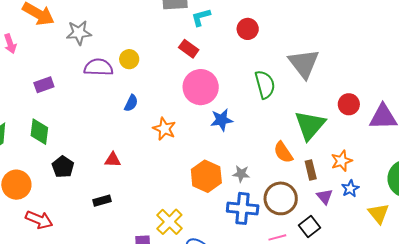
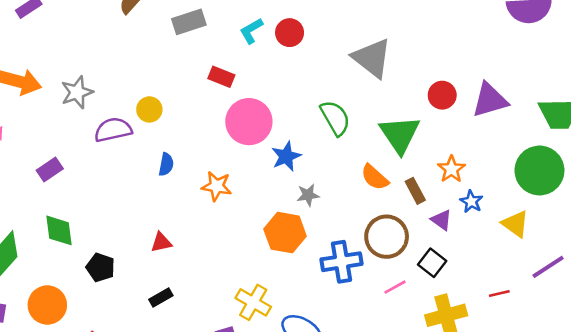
cyan L-shape: (201, 17) -> (251, 31), moved
green semicircle: (265, 84) -> (335, 118), moved
gray star: (241, 174) -> (308, 195), moved

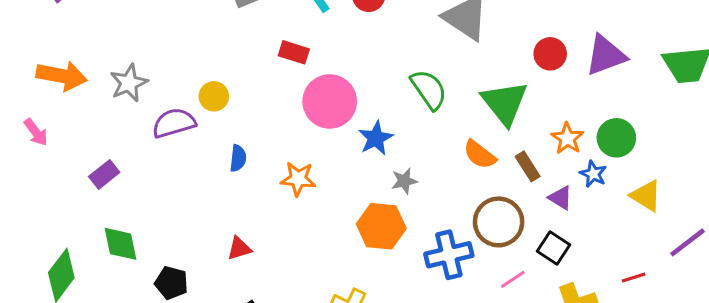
green circle: (539, 170) -> (616, 138), moved, size x0.7

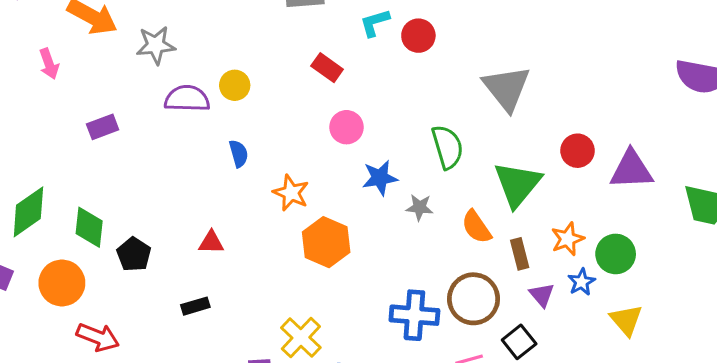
pink circle: (330, 101) -> (346, 127), size x0.6
blue semicircle: (238, 158) -> (239, 154), turned -40
gray star: (404, 181) -> (420, 207), moved
orange hexagon: (381, 226) -> (326, 242), moved
green diamond: (120, 244) -> (89, 227), moved

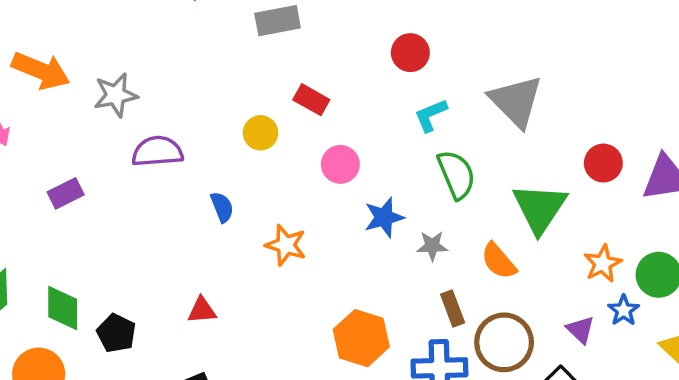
cyan L-shape: (375, 23) -> (431, 115), moved
yellow circle: (235, 85) -> (261, 133), moved
orange hexagon: (326, 242) -> (361, 338), moved
brown rectangle: (520, 254) -> (453, 308), moved

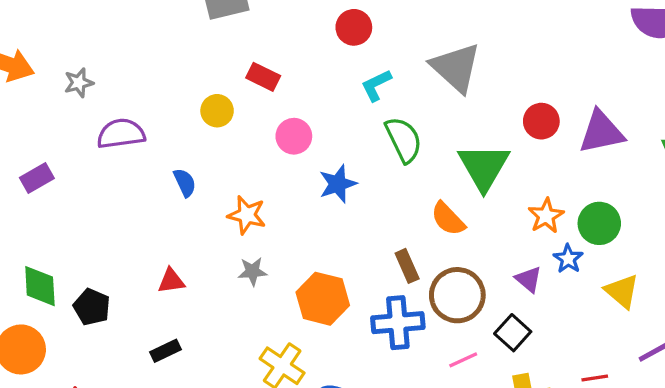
gray star: (116, 95) -> (79, 83), size x0.7
gray star: (432, 246) -> (253, 271), moved

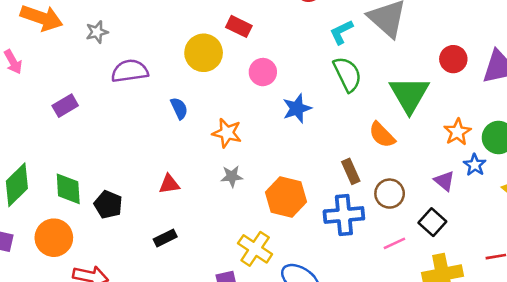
cyan L-shape: (376, 85) -> (341, 32), moved
yellow circle: (217, 111) -> (204, 53), size x1.5
brown circle: (457, 295) -> (390, 194), size x0.7

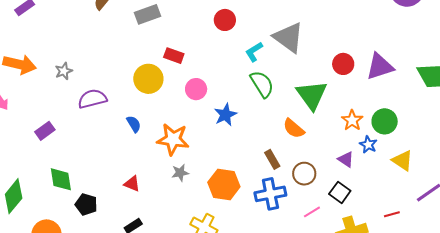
orange star: (227, 133) -> (173, 139), size x1.4
red triangle: (169, 184) -> (132, 184), turned 36
green diamond: (68, 189) -> (61, 179), moved

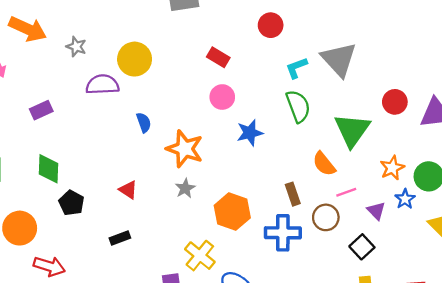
red rectangle: (174, 56) -> (218, 57), moved
gray star: (64, 71) -> (76, 47), turned 30
yellow circle: (148, 79) -> (135, 59), moved
gray star: (180, 173) -> (185, 188), turned -30
pink line: (312, 212) -> (346, 192), moved

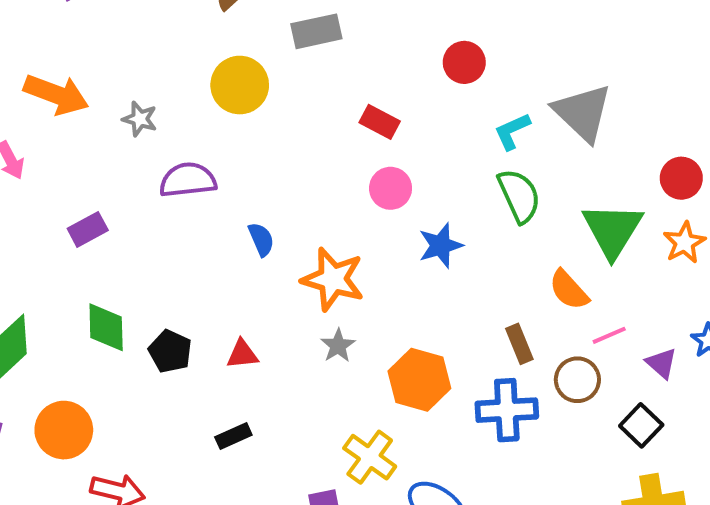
yellow circle: (135, 59) -> (240, 85), moved
orange star: (392, 168) -> (684, 243), moved
red triangle: (128, 190) -> (242, 354), turned -36
black pentagon: (71, 203) -> (170, 351), moved

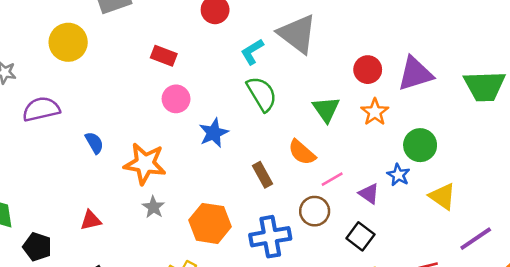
green triangle: (612, 230) -> (326, 109), size x0.7
brown rectangle: (519, 344) -> (262, 175), moved
black pentagon: (170, 351) -> (37, 247), moved

